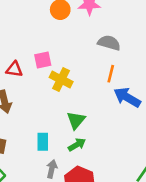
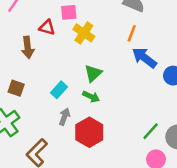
red triangle: (14, 69) -> (47, 27), moved
cyan rectangle: (43, 142) -> (59, 90), turned 35
green arrow: (77, 145) -> (91, 97), turned 49

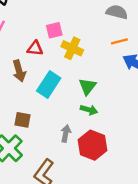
orange line: (132, 33) -> (119, 41), turned 63
brown square: (16, 88) -> (23, 120), moved
cyan rectangle: (59, 90) -> (49, 84), moved, size x1.5

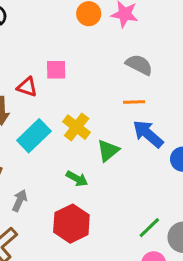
yellow cross: (72, 48) -> (77, 127), moved
green triangle: (87, 86) -> (108, 151), moved
gray arrow: (66, 134) -> (20, 201), moved

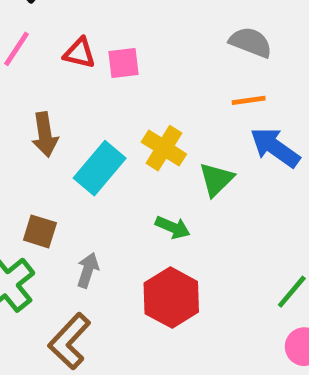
red triangle: (27, 87) -> (80, 53), moved

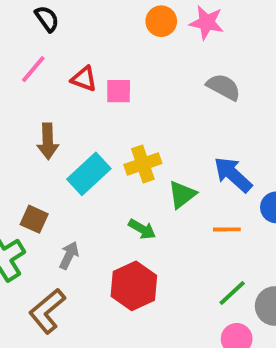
orange line: (249, 100) -> (227, 229), moved
yellow cross: (164, 148) -> (143, 164), turned 32

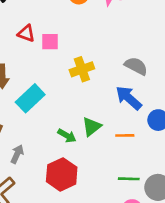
gray semicircle: (224, 87) -> (136, 66), moved
yellow cross: (143, 164) -> (82, 69), moved
green triangle: (182, 195) -> (92, 127), moved
green line: (232, 293) -> (129, 179), turned 45

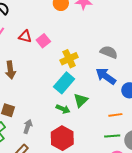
pink square: (50, 42) -> (43, 41), turned -32
cyan rectangle: (30, 98) -> (64, 83), moved
orange line: (125, 135) -> (115, 115), moved

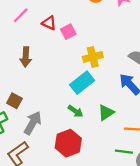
green triangle: (81, 100) -> (106, 112), moved
gray arrow: (28, 126) -> (33, 123), size x1.5

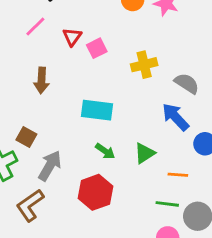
red triangle: (49, 23) -> (72, 37), turned 40
yellow cross: (93, 57) -> (144, 65), moved
cyan rectangle: (82, 83) -> (97, 110), moved, turned 45

